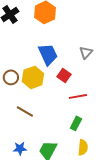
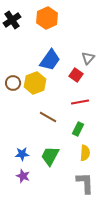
blue trapezoid: (48, 54) -> (50, 60), turned 60
red square: (64, 75) -> (76, 75), moved
brown line: (25, 111) -> (48, 117), moved

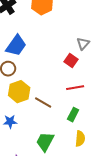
blue trapezoid: (50, 60) -> (16, 46), moved
yellow hexagon: (35, 83) -> (19, 92), moved
blue star: (22, 154) -> (10, 122), moved

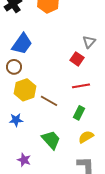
yellow semicircle: (80, 139) -> (86, 137), turned -126
green trapezoid: (45, 142) -> (51, 140), turned 110

